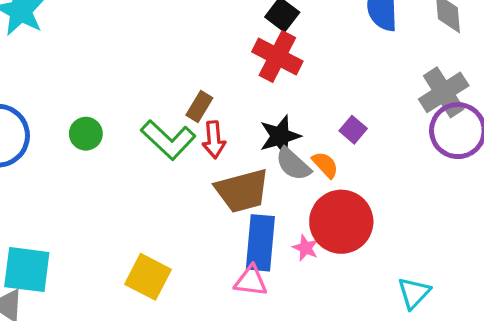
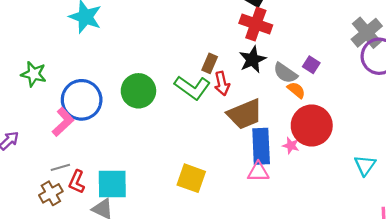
green circle: (86, 134) -> (138, 91), size x1.6
black star: (280, 136) -> (252, 60), moved
gray semicircle: (293, 164) -> (285, 73), moved

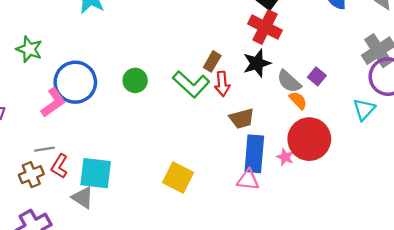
green circle: (138, 91) -> (135, 80), size x0.7
brown trapezoid: (245, 114) -> (242, 119), size x0.7
cyan triangle: (365, 165) -> (364, 109), moved

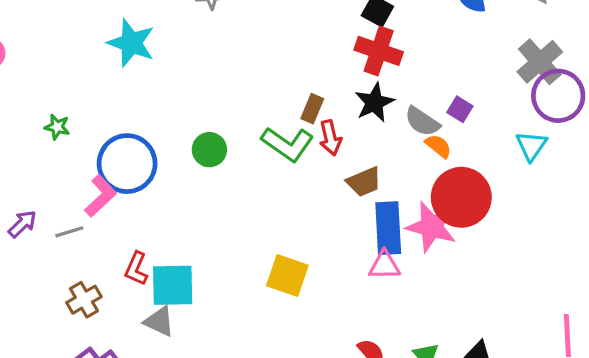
green star: (29, 49) -> (57, 127), size x0.7
gray line: (44, 149) -> (69, 232), moved
pink star: (285, 157) -> (431, 227), size x2.0
red L-shape: (59, 166) -> (136, 269), moved

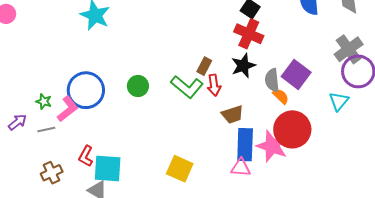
purple square: (460, 109) -> (296, 74), size x1.8
gray semicircle: (422, 122) -> (272, 80), turned 45
green star: (57, 127) -> (44, 102), moved

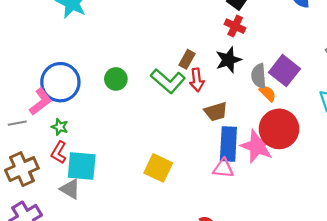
red cross: (249, 34) -> (235, 26), size x0.7
green star: (44, 102) -> (60, 127), moved
brown cross: (52, 173) -> (22, 169), size x1.4

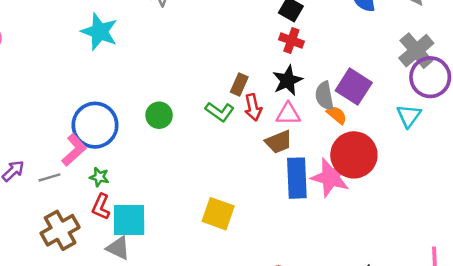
green L-shape: (168, 81) -> (220, 112), size x0.7
pink triangle: (223, 168) -> (288, 114), moved

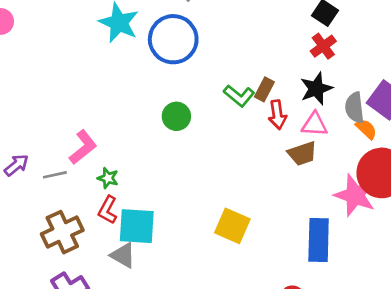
red cross: (291, 40) -> (323, 46), turned 30
green L-shape: (220, 112) -> (239, 96), moved
blue circle: (95, 125) -> (173, 39), moved
blue rectangle: (297, 178) -> (319, 240), moved

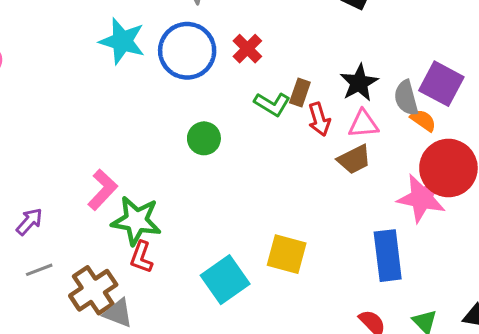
red cross: (323, 46) -> (247, 49), moved
gray line: (55, 175) -> (39, 270), moved
green star: (108, 178) -> (136, 221), size x2.0
cyan square: (137, 226) -> (225, 280), moved, turned -30
gray triangle: (123, 255) -> (118, 313), moved

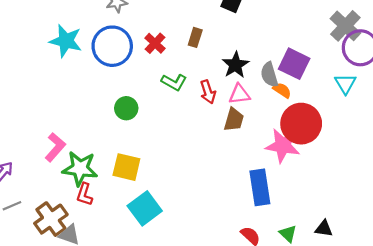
brown rectangle: (300, 92) -> (195, 37), moved
brown trapezoid: (354, 159) -> (234, 120), turned -45
yellow square: (287, 254) -> (126, 167), moved

